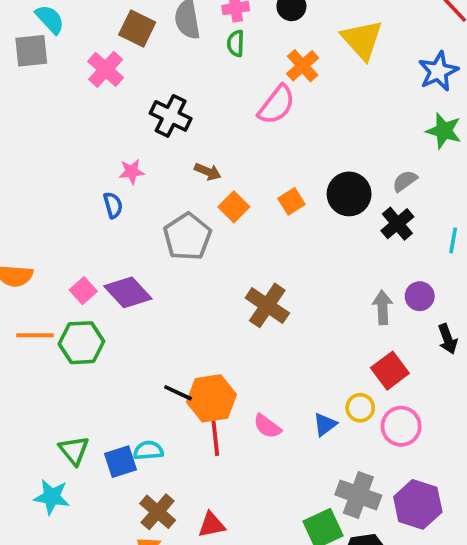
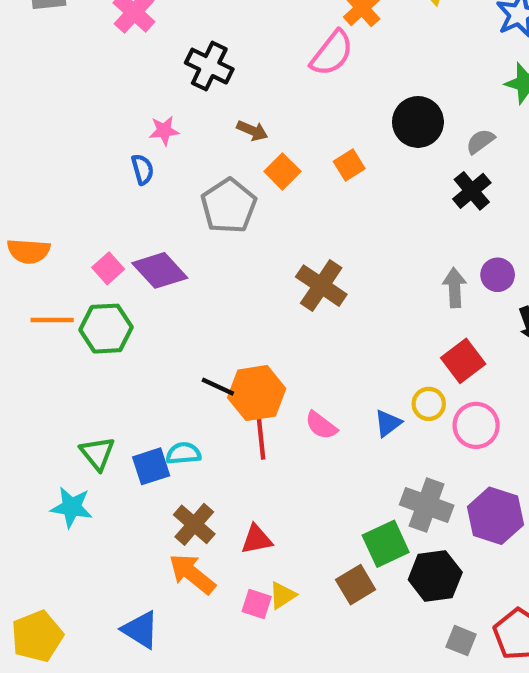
black circle: (349, 194) -> (418, 122), moved

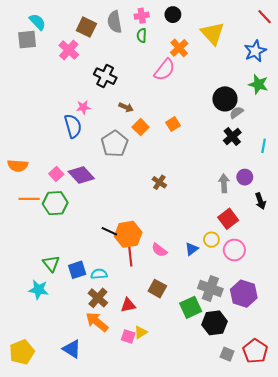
black circle: (418, 122) -> (225, 99), moved
blue semicircle: (143, 169) -> (73, 126), size x1.6
brown cross: (321, 286) -> (159, 182), size x0.6
cyan semicircle: (183, 453) -> (99, 274), moved
brown square: (356, 585) -> (157, 289), moved, turned -30

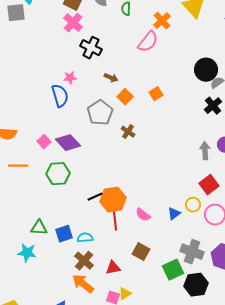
pink cross: (69, 50) -> (73, 23), moved
brown cross: (159, 182) -> (128, 132), moved
green hexagon: (55, 203) -> (58, 174), moved
black line: (109, 231) -> (95, 197), turned -49
green triangle: (51, 264) -> (39, 228), turned -48

